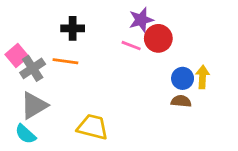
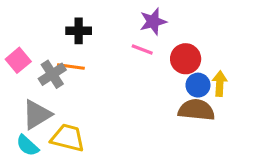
red circle: (158, 38) -> (186, 59), moved
gray cross: (33, 68) -> (52, 74), moved
brown semicircle: (181, 101) -> (196, 110), size x1.6
yellow trapezoid: (93, 127) -> (68, 138), moved

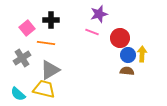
pink square: (18, 60) -> (27, 28), moved
gray cross: (52, 74) -> (22, 58), moved
brown semicircle: (196, 110) -> (127, 71), size x0.6
gray triangle: (37, 115) -> (50, 70), moved

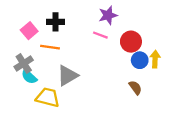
gray triangle: (50, 70) -> (67, 76), moved
brown semicircle: (127, 71) -> (135, 88), moved, turned 48
cyan semicircle: (18, 94) -> (29, 77), moved

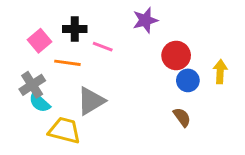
pink line: (100, 35) -> (103, 47), moved
yellow arrow: (155, 59) -> (220, 72), moved

